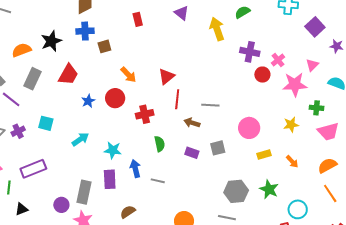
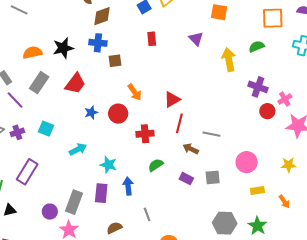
green semicircle: (160, 144) -> (156, 165), turned -119
purple rectangle: (33, 169) -> (27, 172), turned -45
gray line: (158, 181) -> (147, 214), moved, turned 48

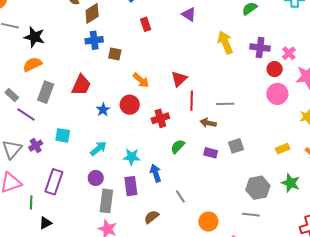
black star: (63, 48) -> (34, 37), moved, turned -30
yellow arrow: (229, 60) -> (225, 42), moved
brown square: (115, 61) -> (115, 54), turned 32
pink circle: (247, 162) -> (277, 94), moved
purple circle: (50, 212) -> (96, 178), moved

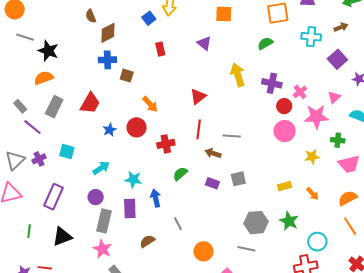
red triangle: (179, 79) -> (198, 96), moved
green line: (31, 202) -> (29, 231), moved
black triangle: (46, 223) -> (62, 237), moved, size x1.5

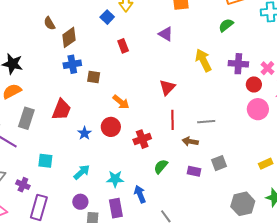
purple cross: (39, 159) -> (23, 185), moved, turned -32

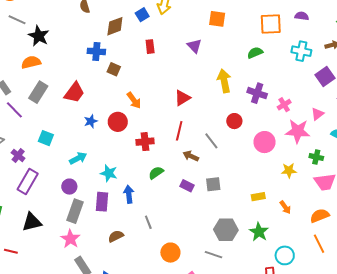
brown diamond: (69, 37) -> (115, 26), moved
red circle: (254, 84) -> (234, 121), moved
gray line: (206, 122) -> (211, 141), turned 42

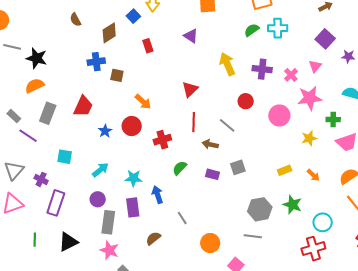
cyan cross: (301, 51) -> (278, 28), moved
pink triangle: (317, 114) -> (315, 66), moved

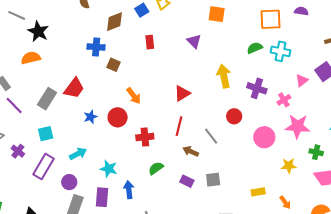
pink triangle: (315, 66) -> (302, 81), moved
gray rectangle: (48, 113) -> (47, 99), moved
cyan square: (65, 157) -> (46, 134), turned -35
purple rectangle: (56, 203) -> (44, 167), moved

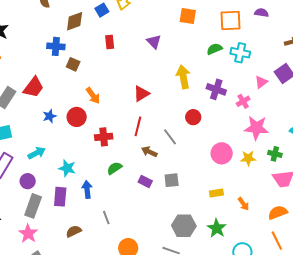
orange square: (217, 14) -> (188, 16), moved
pink circle: (264, 137) -> (222, 153), moved
yellow star: (289, 166) -> (248, 158), moved

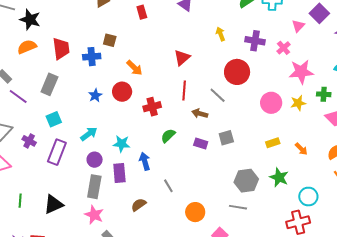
blue cross: (56, 46) -> (92, 57), moved
yellow arrow: (183, 77) -> (220, 34), size x0.6
red trapezoid: (33, 87) -> (61, 49), moved, turned -35
red circle: (193, 117) -> (237, 72), size x1.6
purple circle: (28, 181) -> (95, 160), moved

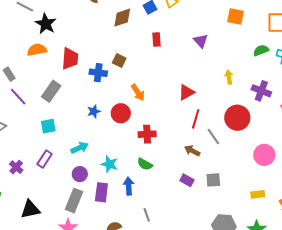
red line: (184, 91) -> (196, 119), moved
green semicircle: (168, 136) -> (145, 164), moved, turned -119
purple cross: (29, 141) -> (16, 167), moved
purple rectangle: (57, 152) -> (45, 159), size x0.7

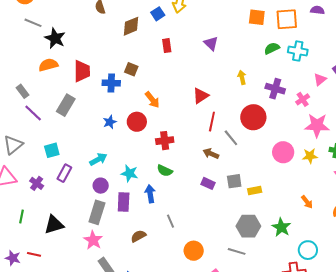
orange square: (236, 16) -> (257, 17), moved
cyan square: (48, 126) -> (52, 150), moved
yellow rectangle: (258, 194) -> (255, 190), moved

